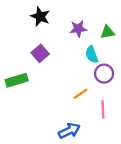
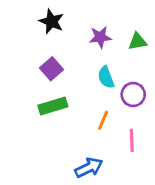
cyan semicircle: (92, 55) -> (106, 77), moved
green rectangle: (17, 80) -> (53, 106), moved
orange line: (81, 94) -> (103, 120), turned -32

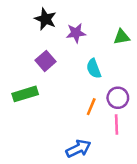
purple star: (100, 37) -> (76, 33), moved
purple circle: (133, 95) -> (118, 98), moved
green rectangle: (53, 106) -> (25, 94), moved

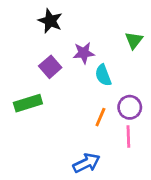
purple star: (76, 33) -> (84, 53), moved
green triangle: (122, 37) -> (134, 40), turned -42

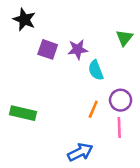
black star: (50, 21) -> (24, 20), moved
purple square: (50, 67) -> (48, 49), moved, turned -30
green rectangle: (28, 103) -> (23, 113), moved, turned 30

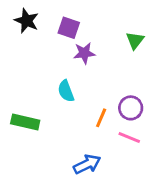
purple square: (48, 49) -> (69, 28), moved
cyan semicircle: (96, 70) -> (66, 91), moved
pink line: (119, 127) -> (129, 137), turned -66

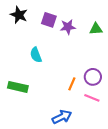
green triangle: (135, 40) -> (96, 29), turned 48
purple star: (84, 53) -> (68, 27), moved
cyan semicircle: (66, 91) -> (36, 55), moved

